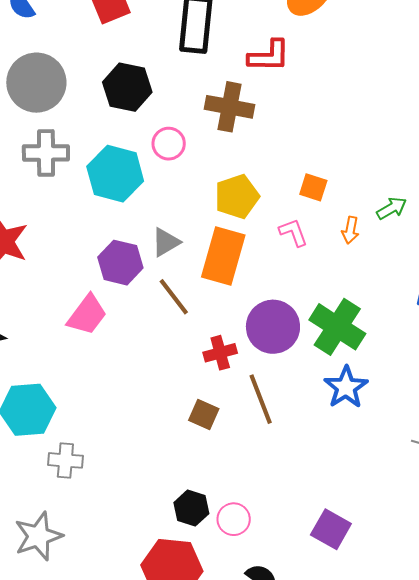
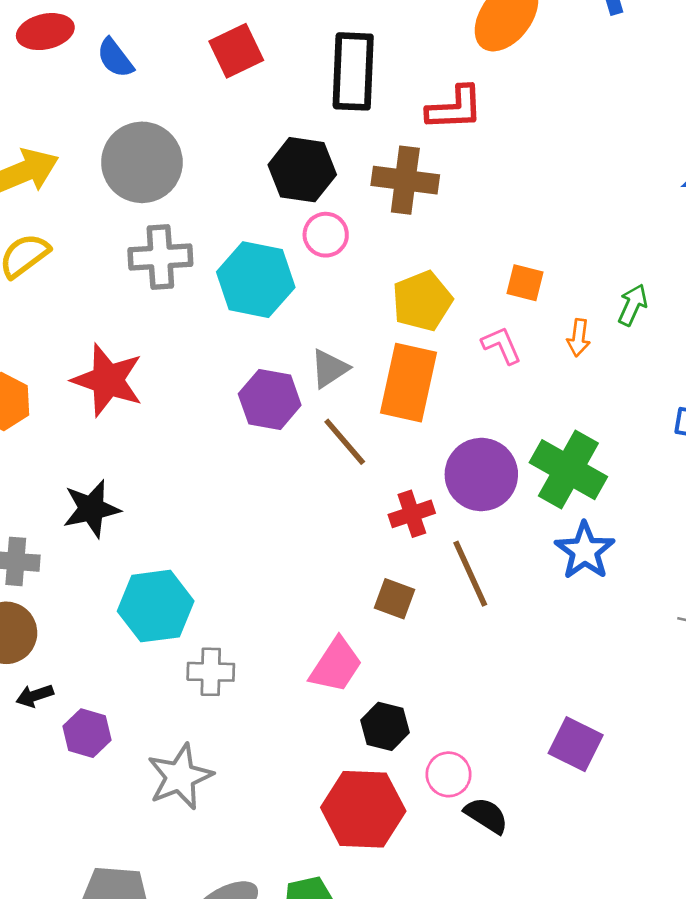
black hexagon: (127, 87) -> (302, 170), moved
green arrow: (392, 208) -> (633, 305), turned -32
pink trapezoid: (87, 315) -> (336, 665), moved
pink circle: (234, 519) -> (449, 774), moved

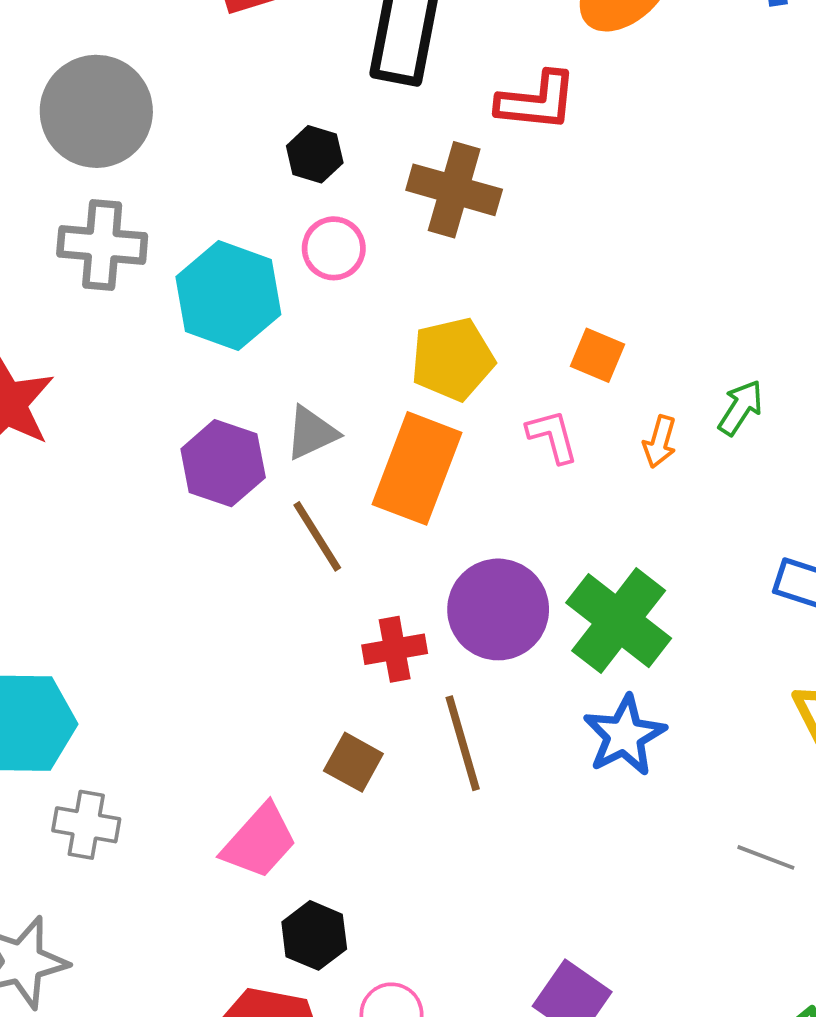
black hexagon: (302, 170) -> (315, 154), size x0.6

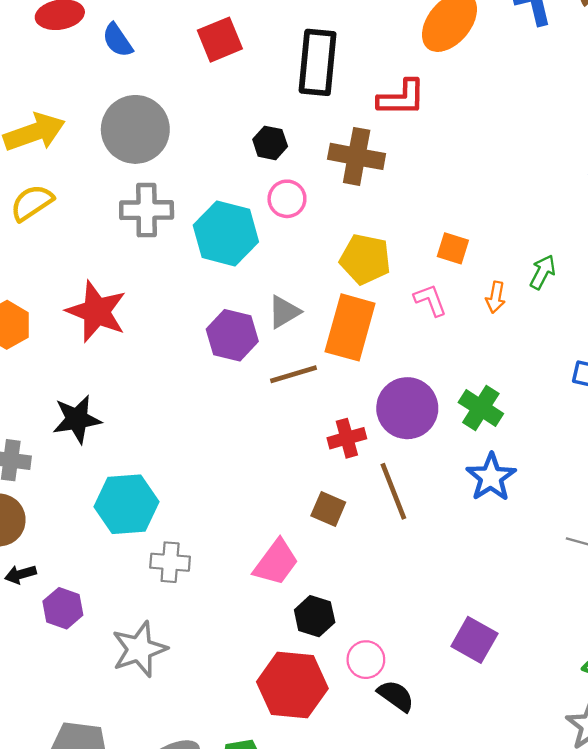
yellow pentagon: (453, 359) -> (365, 259), turned 30
brown line: (317, 536) -> (294, 374), turned -69
green cross: (619, 621) -> (481, 408), size x0.7

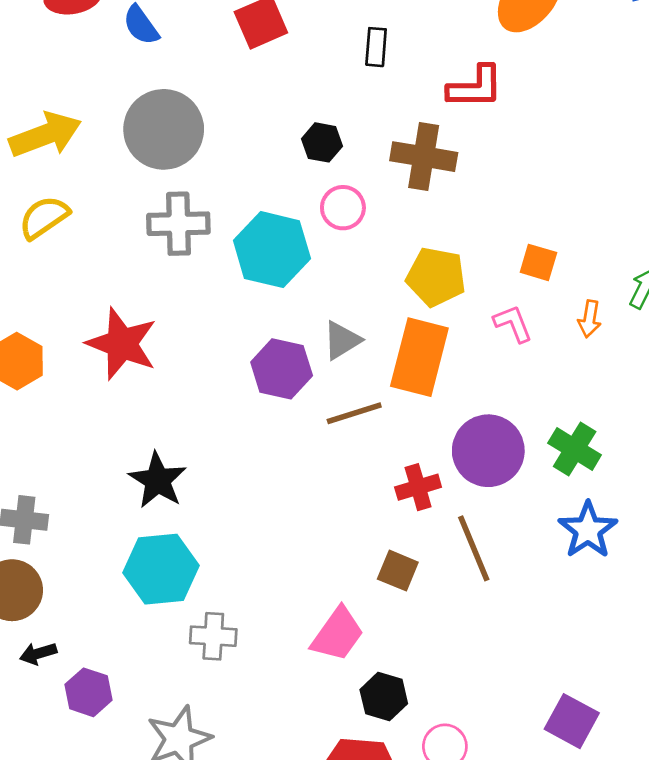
black rectangle: (318, 62) -> (376, 47), size x0.5
black star: (77, 419) -> (158, 480), moved, turned -30

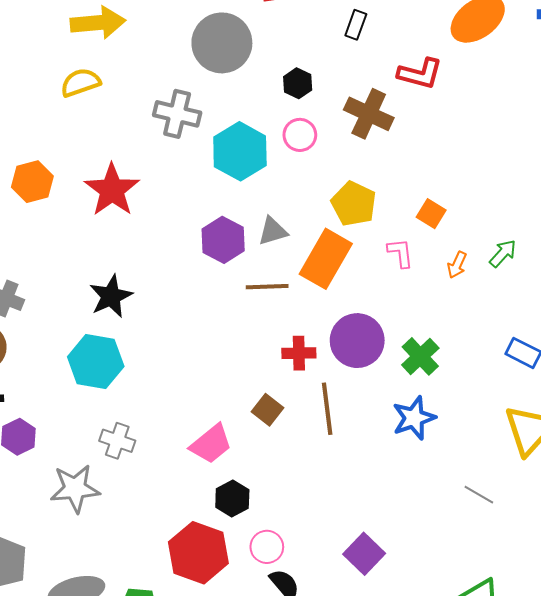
gray circle: (164, 129) -> (222, 43), moved
gray cross: (213, 636) -> (117, 441), moved

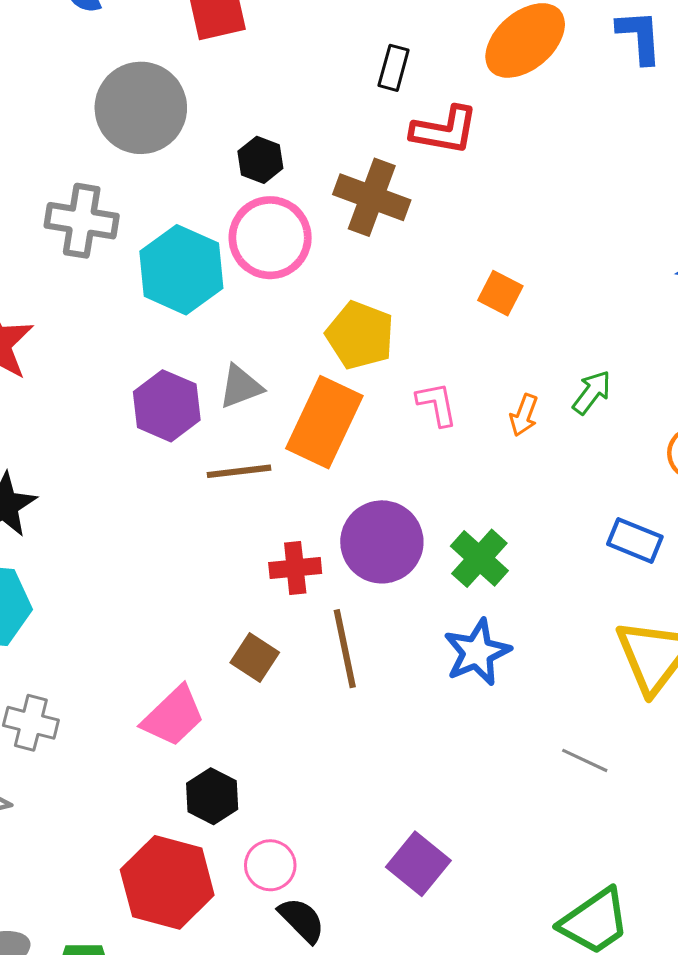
black rectangle: (356, 25) -> (394, 68), moved
pink circle: (300, 135) -> (270, 238), size x1.6
orange square: (431, 214) -> (500, 293), moved

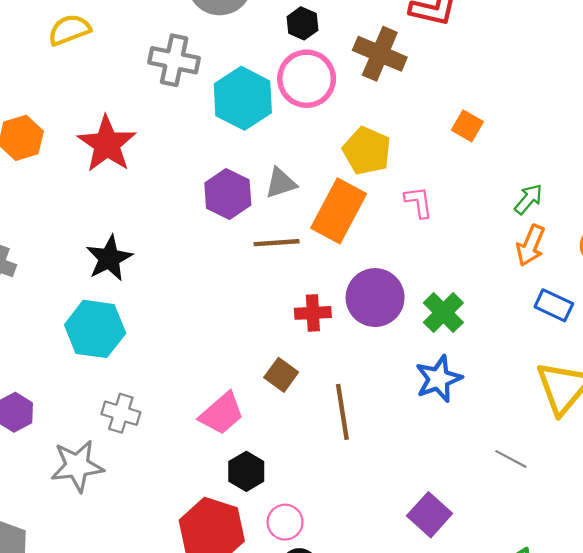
orange arrow: (524, 415) -> (531, 245), moved, size x1.4
brown line: (345, 649) -> (342, 412), moved
purple square: (418, 864) -> (430, 515), moved

